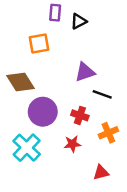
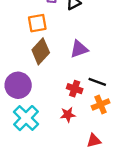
brown diamond: (20, 82) -> (41, 51), moved, turned 75
black line: (102, 94) -> (97, 82), moved
purple circle: (43, 112) -> (18, 85), moved

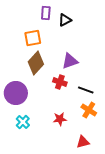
red cross: (75, 89) -> (60, 82), moved
orange cross: (101, 104) -> (89, 110), turned -35
cyan cross: (26, 118) -> (23, 122), size x0.6

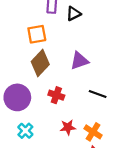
red cross: (60, 82) -> (56, 95), moved
orange cross: (89, 110) -> (93, 132), moved

